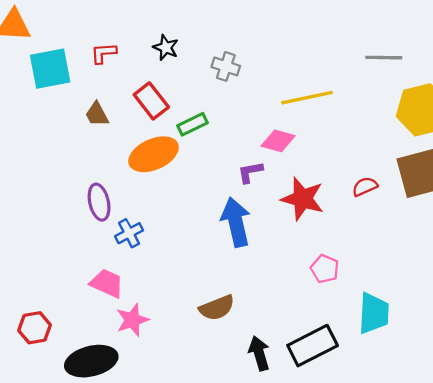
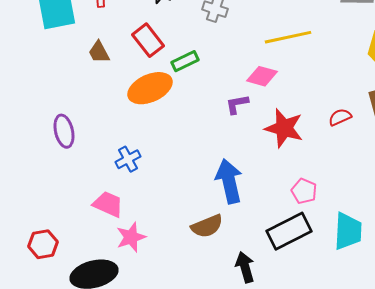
purple ellipse: (99, 202) -> (64, 131), moved
blue arrow: (236, 222) -> (229, 181), moved
black rectangle: (313, 346) -> (289, 231), moved

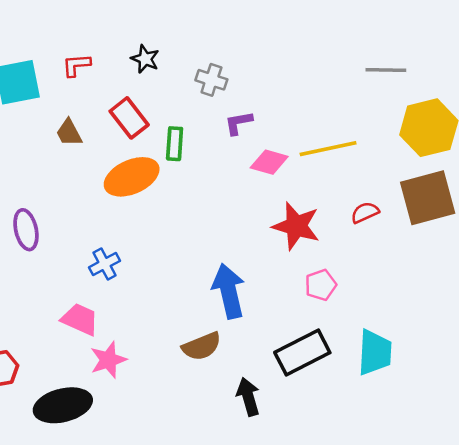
yellow line: (288, 37) -> (328, 149), moved
green rectangle: (185, 61) -> (175, 144), turned -60
purple L-shape: (237, 104) -> (238, 123), moved
pink pentagon: (304, 191) -> (321, 285), moved, turned 30

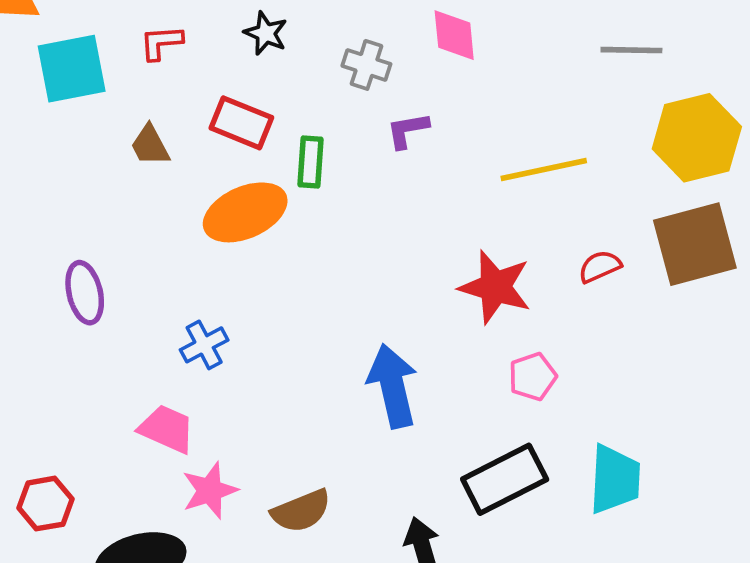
red rectangle: (129, 118) -> (241, 123), turned -30
pink diamond: (269, 162) -> (454, 35), moved, turned 69
brown semicircle: (202, 346) -> (301, 511), moved

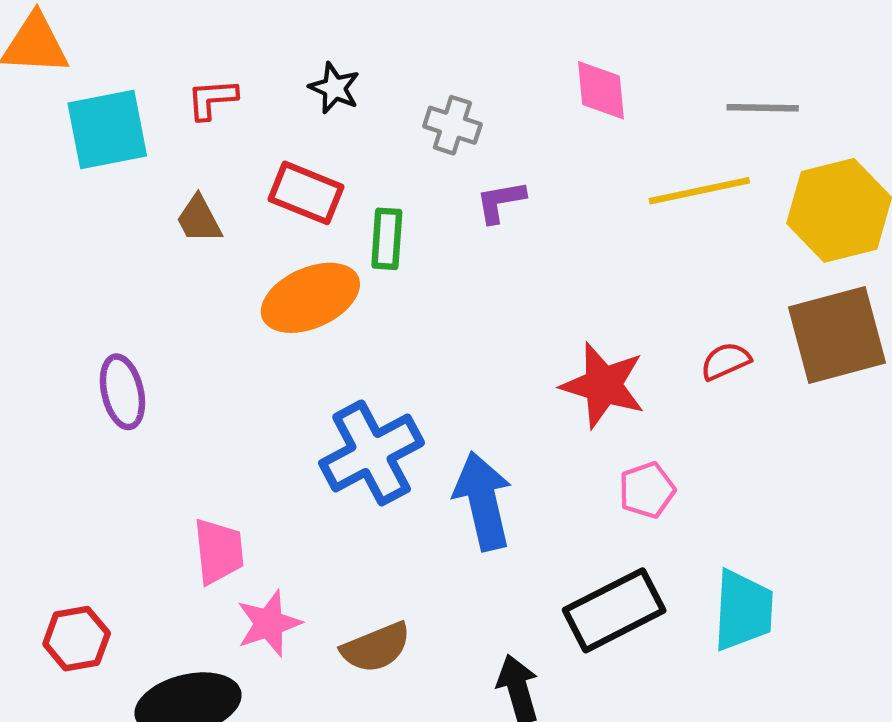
pink diamond: (454, 35) -> (601, 90), moved
yellow line: (544, 169) -> (699, 191), moved
blue cross: (204, 345) -> (372, 453), moved, size x1.8
pink trapezoid: (167, 429) -> (219, 551), turned 60

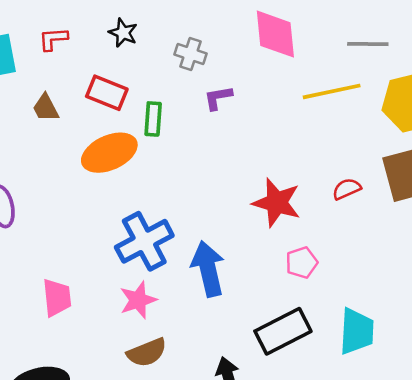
pink diamond: (601, 90) -> (275, 34), size x1.4
pink star: (269, 623) -> (138, 300), moved

